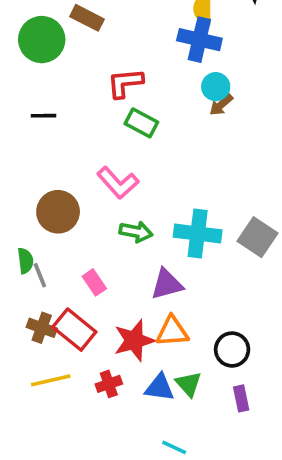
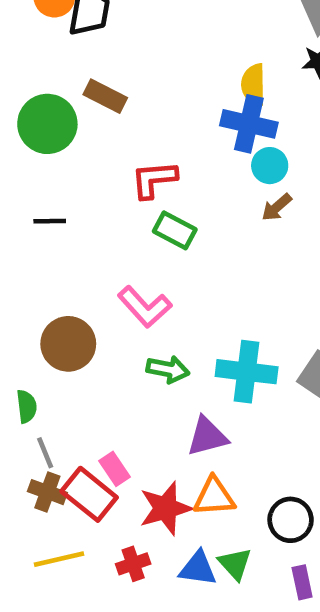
cyan circle: (216, 87) -> (270, 166), moved
gray line: (40, 275) -> (45, 453), moved
pink rectangle: (94, 282) -> (115, 469), moved

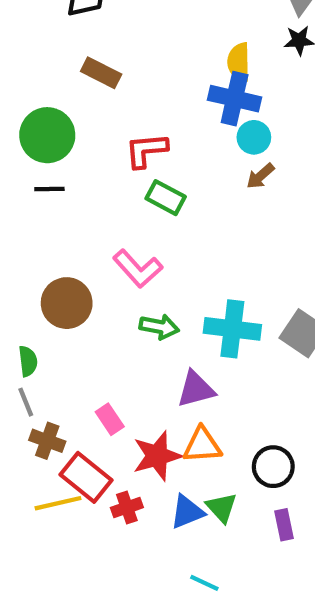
green circle: (47, 124) -> (47, 135), moved
gray line: (45, 453) -> (26, 402), moved
red rectangle: (89, 494) -> (86, 477), moved
blue triangle: (198, 568) -> (187, 512), turned -30

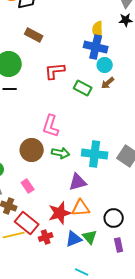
green rectangle: (166, 198) -> (83, 88), moved
pink L-shape: (138, 269) -> (51, 126), turned 60
brown circle: (67, 303) -> (32, 150), moved
pink rectangle: (110, 419) -> (28, 186), moved

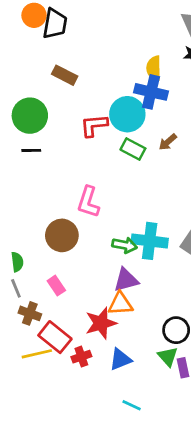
cyan circle: (105, 65) -> (127, 114), moved, size x1.6
green arrow: (61, 153) -> (125, 245), moved
orange triangle: (81, 208) -> (120, 304), moved
green triangle: (90, 237) -> (168, 357), moved

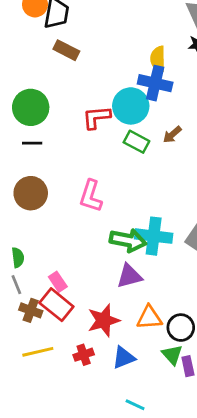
brown rectangle: (65, 75) -> (66, 50), moved
brown circle: (62, 235) -> (31, 193), moved
green arrow: (125, 245) -> (128, 240), size x1.4
orange triangle: (120, 304) -> (149, 318), moved
red rectangle: (55, 337) -> (56, 305), moved

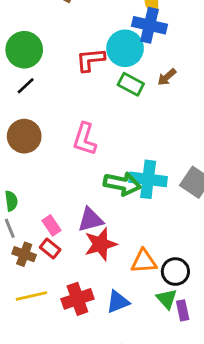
black line: (32, 143) -> (26, 86), turned -42
purple triangle: (129, 276) -> (90, 220), moved
red rectangle: (56, 305) -> (50, 248), size x0.6
red star: (104, 320) -> (101, 244), moved
red cross: (84, 355) -> (77, 299), size x1.5

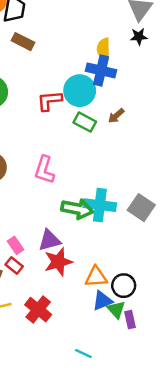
red cross: (77, 299) -> (38, 310), turned -32
blue triangle: (118, 302) -> (102, 301), moved

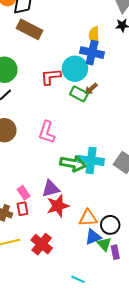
brown rectangle: (23, 42) -> (30, 29), size x1.4
brown arrow: (116, 116) -> (91, 89), moved
red rectangle: (14, 265) -> (23, 209), turned 40

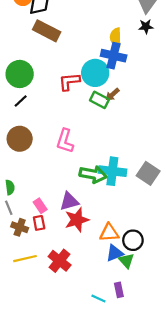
purple rectangle: (115, 252) -> (119, 290), moved

